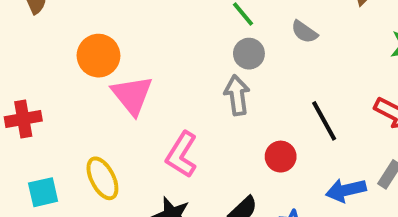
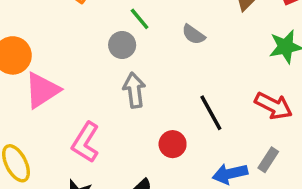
gray circle: (249, 54) -> (122, 45), moved
pink triangle: (132, 95) -> (42, 90), turned 36

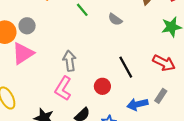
gray circle: (122, 45) -> (27, 26), moved
gray arrow: (134, 90) -> (69, 61), moved
pink L-shape: (86, 142) -> (63, 88), moved

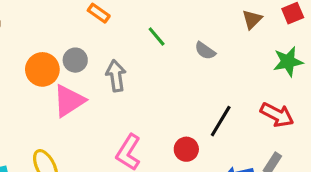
gray arrow: (69, 61) -> (116, 76), moved
black line: (126, 67) -> (221, 121), turned 60

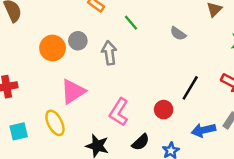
green line: (157, 37) -> (131, 23), moved
pink triangle: (69, 101) -> (73, 91), moved

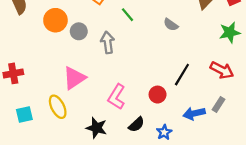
orange circle: (53, 48) -> (55, 20), moved

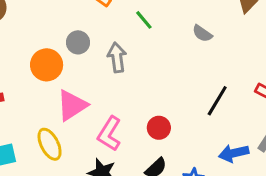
orange circle: (55, 20) -> (47, 65), moved
red circle: (158, 95) -> (159, 128), moved
pink L-shape: (116, 97) -> (109, 134), moved

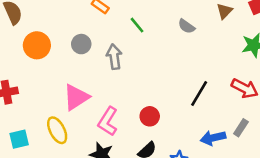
gray semicircle: (202, 33) -> (186, 26), moved
orange circle: (47, 65) -> (37, 45), moved

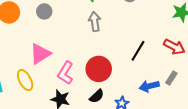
gray arrow: (114, 57) -> (95, 22), moved
red circle: (150, 116) -> (99, 69), size x1.6

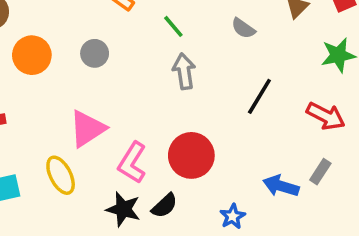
black line: (138, 51) -> (259, 96), moved
blue arrow: (149, 86) -> (281, 186), turned 30
black semicircle: (97, 96) -> (164, 206), moved

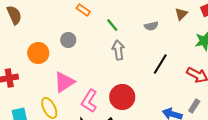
gray semicircle: (243, 28) -> (151, 26), turned -48
orange circle: (32, 55) -> (38, 53), moved

